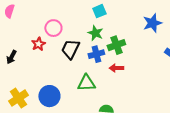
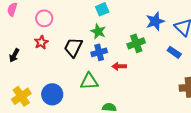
pink circle: (53, 28) -> (44, 18), moved
green cross: (116, 45) -> (136, 43), moved

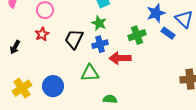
blue rectangle: (174, 52) -> (168, 33), moved
red arrow: (119, 66) -> (120, 58), size x1.5

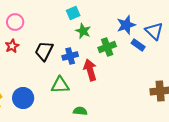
green star: (99, 23) -> (83, 31), moved
red arrow: (120, 58) -> (90, 70), turned 75

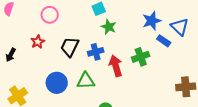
pink circle: (15, 22) -> (50, 15), moved
green cross: (107, 47) -> (141, 57), moved
blue circle: (23, 98) -> (57, 83), moved

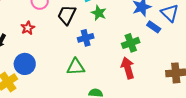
black trapezoid: (70, 47) -> (67, 15), moved
red arrow: (116, 66) -> (128, 68), moved
blue circle: (57, 83) -> (25, 64), moved

